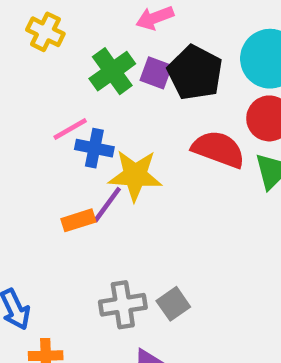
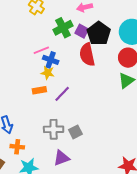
red semicircle: (218, 149) -> (87, 55), moved, turned -130
yellow star: (135, 175) -> (48, 73), moved, size x0.6
purple line: (107, 205) -> (62, 94), moved

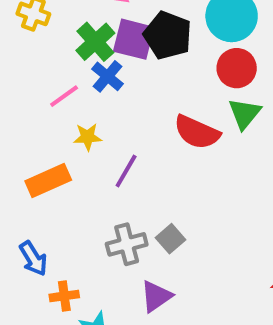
purple square: (82, 31) -> (134, 39), size x1.5
red semicircle: (87, 55) -> (197, 132), moved, turned -40
blue cross: (51, 60) -> (108, 76), moved, turned 35
orange rectangle: (39, 90) -> (48, 181), moved, size x1.5

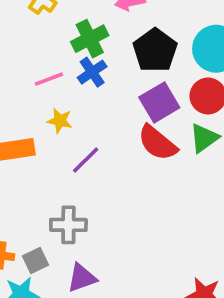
purple square: (134, 39) -> (159, 102), moved, turned 30
gray square: (171, 239) -> (36, 261), moved

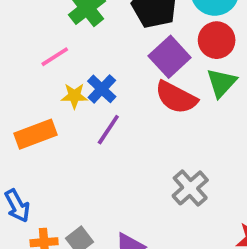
blue cross: (92, 72) -> (102, 89), moved
gray cross: (68, 225) -> (190, 188), moved, turned -30

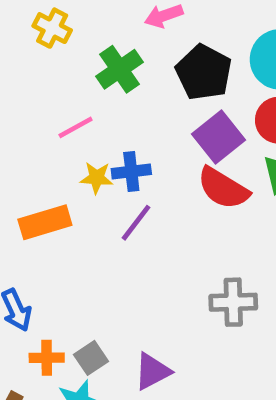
blue cross: (102, 89) -> (131, 171), turned 36
gray cross: (190, 188) -> (233, 302), turned 36

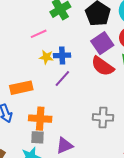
orange rectangle: (45, 222) -> (21, 88), moved
orange cross: (47, 358) -> (40, 119), moved, size x1.5
gray square: (91, 358) -> (37, 137), turned 32

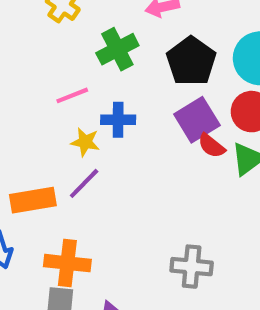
blue cross: (62, 55) -> (118, 120), moved
red semicircle: (103, 66) -> (211, 146), moved, size x0.6
purple line: (62, 78) -> (84, 183), moved

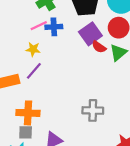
pink line: (72, 95) -> (39, 26), moved
blue cross: (118, 120) -> (54, 27), moved

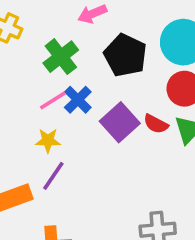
blue cross: (54, 27) -> (78, 100), turned -35
purple square: (90, 34) -> (120, 122), moved

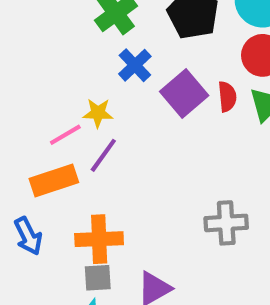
pink line: (53, 100) -> (65, 135), moved
red semicircle: (156, 124) -> (227, 97), turned -125

